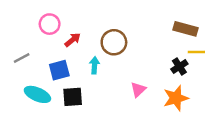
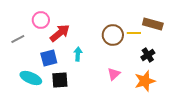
red arrow: (73, 40) -> (60, 33), size x1.5
brown circle: (114, 42) -> (113, 35), moved
yellow line: (196, 52) -> (134, 33), moved
gray line: (22, 58) -> (18, 39), moved

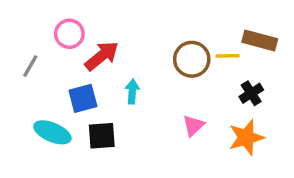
gray line: (18, 39) -> (30, 66), turned -32

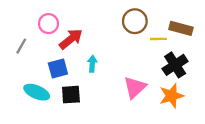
brown circle: (192, 59) -> (135, 21), moved
black cross: (251, 93) -> (175, 65), size x1.5
pink triangle: (193, 126) -> (135, 87), size x1.5

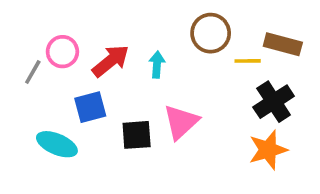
pink circle: (48, 24) -> (62, 52), moved
cyan arrow: (92, 64) -> (157, 65), moved
pink triangle: (135, 87) -> (181, 122), moved
black square: (71, 95) -> (137, 135), moved

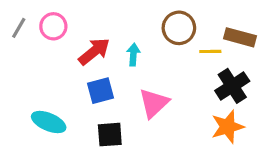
pink circle: (62, 52) -> (53, 26), moved
gray line: (33, 72) -> (19, 28), moved
blue square: (90, 107) -> (100, 91), moved
black square: (137, 135) -> (110, 135), moved

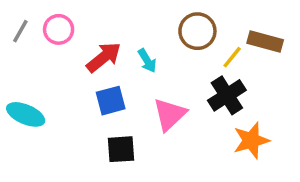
yellow line: (210, 51) -> (232, 57), turned -50
cyan arrow: (133, 55) -> (147, 61), turned 145
black cross: (232, 86) -> (227, 95), moved
cyan ellipse: (49, 122) -> (26, 114), moved

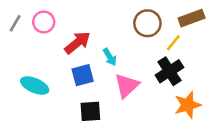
brown rectangle: (265, 42) -> (192, 18), moved, turned -35
cyan arrow: (147, 61) -> (110, 57), moved
cyan ellipse: (26, 114) -> (35, 86), moved

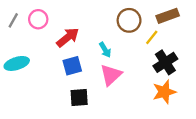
cyan arrow: (110, 57) -> (105, 50), moved
black cross: (169, 71) -> (165, 62), moved
cyan ellipse: (35, 86) -> (17, 63), moved, turned -40

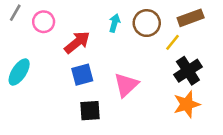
gray line: (13, 20) -> (15, 13), moved
cyan arrow: (105, 50) -> (115, 23), moved, turned -133
cyan ellipse: (17, 63) -> (19, 72), turned -40

